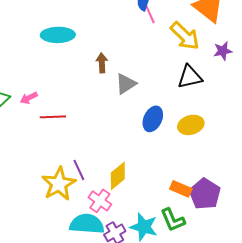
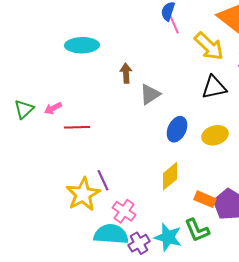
yellow diamond: (118, 176) -> (170, 176), moved

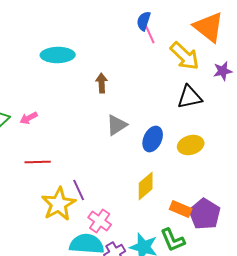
gray triangle: (150, 94) -> (117, 125), moved
red line: (77, 127) -> (38, 162), moved

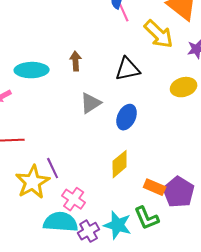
cyan ellipse: (58, 55) -> (32, 70), moved
black triangle: (190, 97) -> (128, 69), moved
yellow ellipse: (191, 145) -> (184, 87), moved

